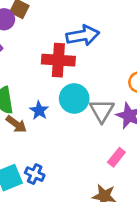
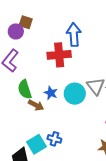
blue arrow: (83, 35) -> (74, 35), turned -75
cyan circle: (74, 99) -> (75, 94), moved

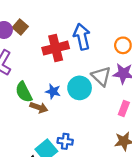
brown square: (26, 22) -> (20, 27), moved, turned 32
blue arrow: (74, 35) -> (82, 37), moved

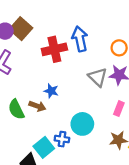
brown square: (20, 27) -> (21, 29), size x1.5
cyan circle: (80, 88) -> (82, 124), moved
green semicircle: (24, 92) -> (16, 109), moved

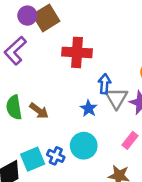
blue arrow: (80, 39) -> (104, 84), moved, size x0.7
blue star: (51, 91) -> (89, 108), moved

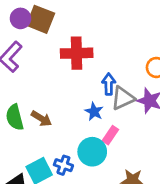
brown square: (46, 18) -> (41, 19), turned -32
gray triangle: (117, 98) -> (123, 98), turned 40
pink rectangle: (130, 140) -> (110, 135), moved

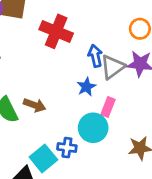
red cross: (77, 53) -> (56, 31), turned 36
blue star: (94, 112) -> (86, 87), turned 30

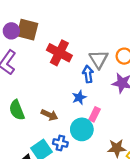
gray triangle: (113, 67) -> (99, 59), moved, turned -30
brown arrow: (35, 105) -> (49, 115), moved

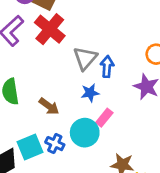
red cross: (59, 53) -> (50, 29), moved
gray triangle: (99, 59) -> (85, 58), moved

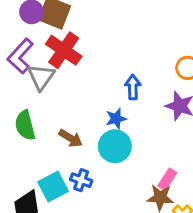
gray triangle: (85, 58) -> (41, 77), moved
pink rectangle: (104, 118) -> (167, 179), moved
cyan circle: (85, 133) -> (115, 146), moved

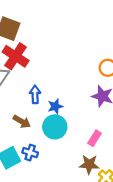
blue arrow: (133, 87) -> (35, 94), moved
pink rectangle: (167, 179) -> (94, 138), moved

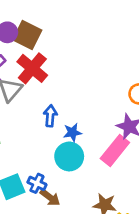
brown arrow: (22, 122) -> (50, 197), moved
pink rectangle: (94, 138) -> (115, 150), moved, size x1.6

